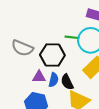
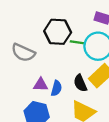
black hexagon: (52, 55) -> (58, 32), moved
black semicircle: (67, 82) -> (80, 83), moved

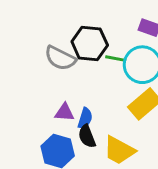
gray semicircle: (23, 53) -> (60, 58), moved
black semicircle: (80, 83) -> (87, 136), moved

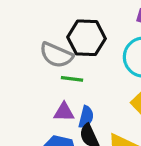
green line: (116, 59) -> (72, 79), moved

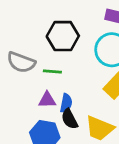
gray semicircle: (56, 55) -> (21, 62), moved

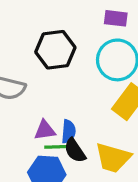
green line: (52, 71) -> (56, 147), moved

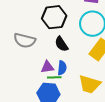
black semicircle: (75, 150) -> (61, 44), moved

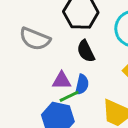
green line: (54, 77) -> (69, 96), turned -32

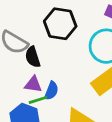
black semicircle: (86, 51) -> (33, 57), moved

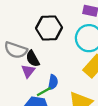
purple triangle: (33, 84) -> (28, 71), moved, turned -48

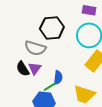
gray semicircle: (16, 50) -> (35, 48), moved
black semicircle: (33, 59) -> (23, 69), moved

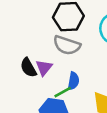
gray semicircle: (35, 48) -> (67, 45), moved

